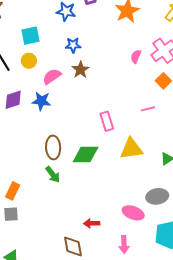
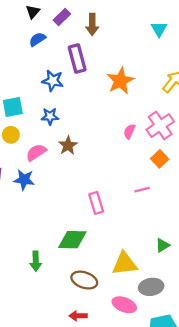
blue star: (73, 45) -> (50, 116), moved
brown ellipse: (53, 147) -> (84, 280), moved, turned -70
yellow triangle: (131, 149) -> (125, 264), moved
green arrow: (53, 175) -> (36, 261), turned 36

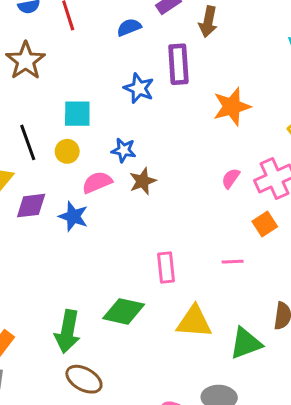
blue star: (50, 116) -> (124, 150), moved
green triangle: (162, 245) -> (246, 343), size x1.6
green arrow: (36, 261) -> (67, 331), size x1.5
yellow triangle: (125, 264) -> (194, 322), moved
brown ellipse: (84, 280) -> (84, 379), moved

